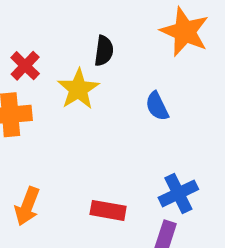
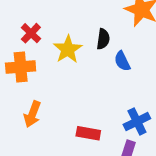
black semicircle: (104, 51) -> (103, 39), moved
orange arrow: (27, 206) -> (32, 114), moved

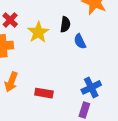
red rectangle: (88, 133) -> (44, 93), moved

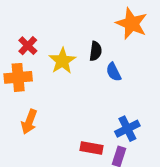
red rectangle: (44, 93) -> (91, 148), moved

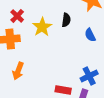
blue semicircle: (114, 72) -> (90, 35), moved

